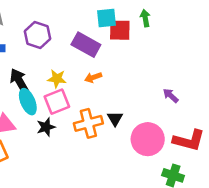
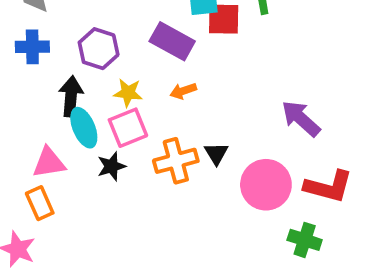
purple hexagon: (37, 35) -> (99, 49), moved
black arrow: (19, 81) -> (71, 96), turned 35
purple arrow: (171, 96) -> (301, 118), size x1.6

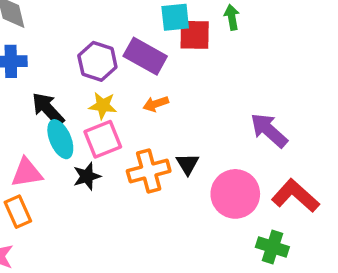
purple hexagon: (99, 49) -> (97, 61), moved
black arrow: (71, 96) -> (48, 109), turned -48
red L-shape: (328, 187) -> (295, 196), turned -153

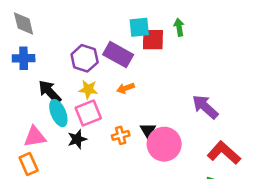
orange cross: (149, 171) -> (121, 135), size x0.6
pink circle: (235, 194) -> (164, 144), moved

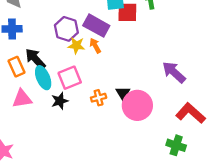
orange arrow: (126, 88) -> (95, 46), moved, turned 80
yellow star: (88, 89) -> (76, 46), moved
orange rectangle: (29, 164) -> (17, 67), moved

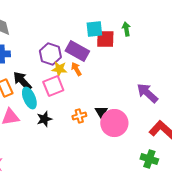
pink square: (70, 78) -> (53, 86), moved

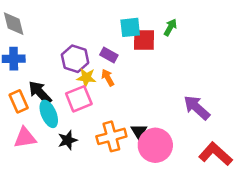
green arrow: (126, 29) -> (170, 27), turned 40
purple rectangle: (77, 51) -> (109, 55), size x0.6
orange cross: (79, 116) -> (111, 136), size x1.6

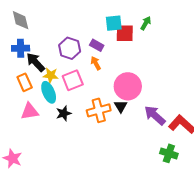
yellow star: (86, 78) -> (51, 75), moved
black arrow: (40, 93) -> (36, 62), moved
purple arrow: (197, 108) -> (155, 115), moved
pink circle: (155, 145) -> (128, 86), moved

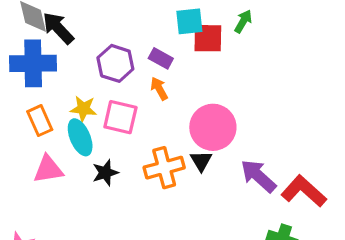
blue cross: (21, 48) -> (33, 63), size x1.5
black arrow: (36, 62) -> (58, 28), moved
pink square: (73, 80) -> (120, 117), turned 35

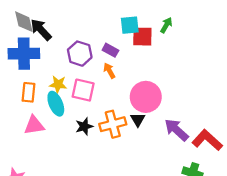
orange rectangle: (40, 121) -> (28, 92), turned 30
black star: (105, 173) -> (84, 126), moved

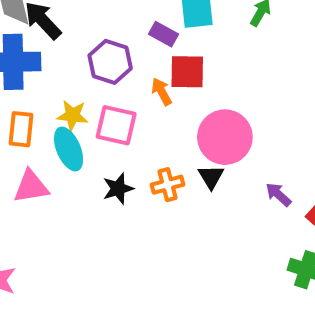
red square: (142, 37) -> (187, 72), moved
purple rectangle: (110, 50) -> (164, 34), moved
orange cross: (113, 124) -> (168, 185), size x0.7
purple arrow: (176, 130) -> (278, 195), size x0.6

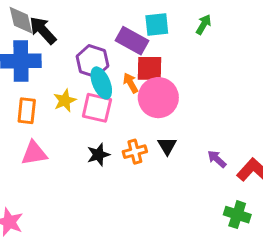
purple rectangle: (164, 34) -> (132, 41), size x1.5
yellow star: (73, 115) -> (65, 101), turned -30
pink circle: (225, 137) -> (158, 98), moved
cyan ellipse: (69, 149) -> (101, 83), moved

